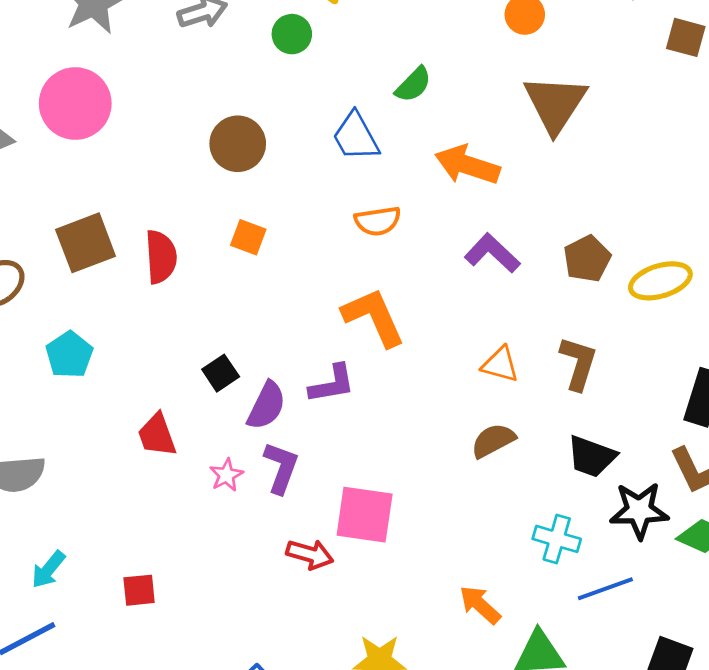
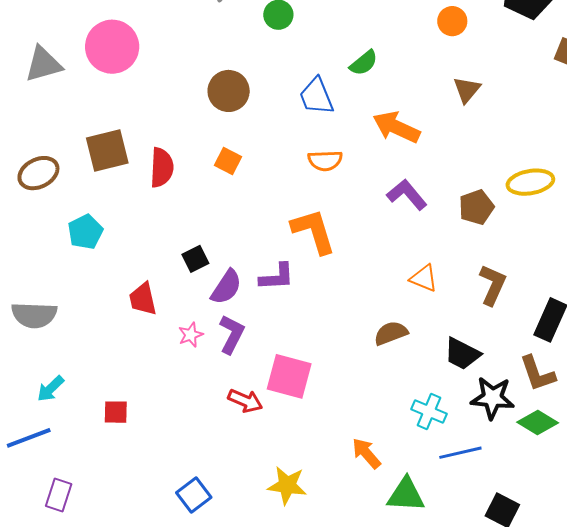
brown triangle: (555, 104) -> (467, 90), size x0.6
yellow ellipse: (660, 281) -> (530, 182), moved
brown L-shape: (578, 363) -> (493, 285), moved
orange triangle: (500, 364) -> (424, 278), moved

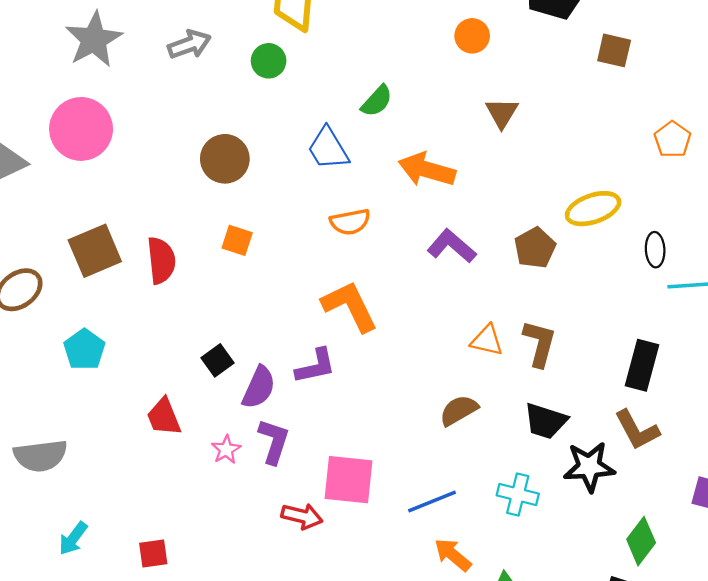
brown L-shape: (493, 285) -> (540, 343), moved
green diamond: (538, 423) -> (641, 541), moved, turned -75
blue line: (460, 453) -> (432, 501), moved

